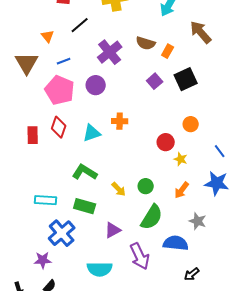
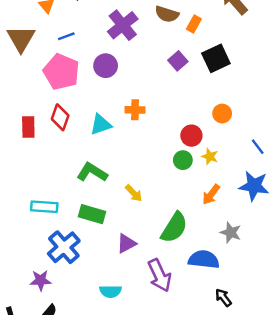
green circle: (146, 186) -> (183, 160), moved
cyan semicircle: (100, 269) -> (110, 291), size x0.7
black arrow: (192, 274) -> (223, 298), turned 91

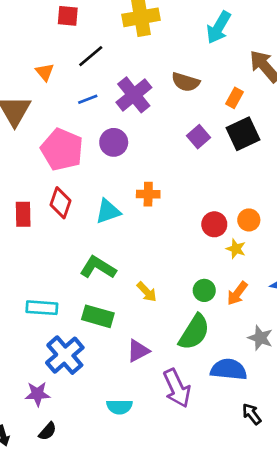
orange rectangle: (194, 24) -> (234, 98), moved
blue line: (66, 36) -> (88, 99), moved
orange circle: (222, 114) -> (249, 220), moved
green circle: (183, 160) -> (204, 290), moved

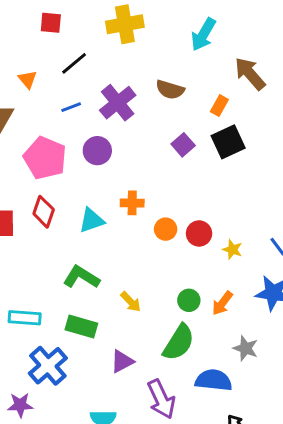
orange circle: (249, 220) -> (166, 229), moved
yellow star: (236, 249) -> (232, 249), moved

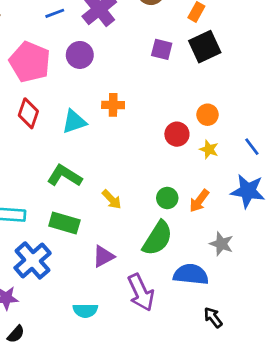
purple square: (183, 145) -> (162, 49), turned -35
orange circle: (166, 229) -> (208, 115), moved

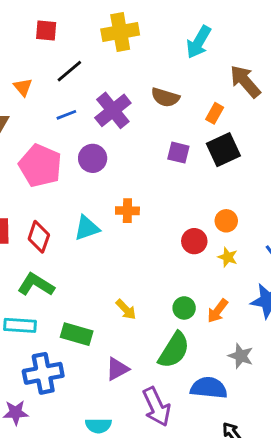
red diamond: (28, 113) -> (39, 237), moved
green L-shape: (64, 176) -> (36, 285), moved
blue cross: (33, 260) -> (43, 373), turned 30

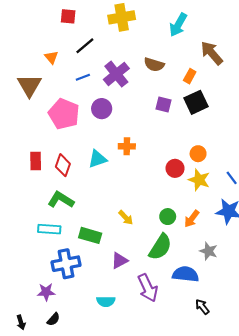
yellow star: (228, 257) -> (199, 180), size x1.5

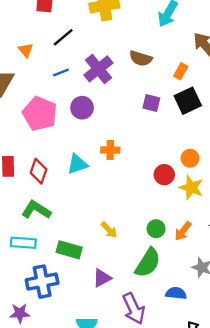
blue semicircle: (185, 274) -> (176, 293), size x0.7

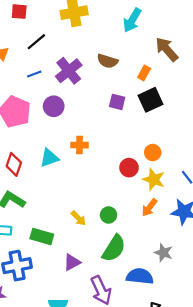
green circle: (156, 229) -> (109, 215), moved
orange arrow: (183, 231) -> (149, 207), moved
blue semicircle: (176, 293) -> (140, 276), size x1.4

